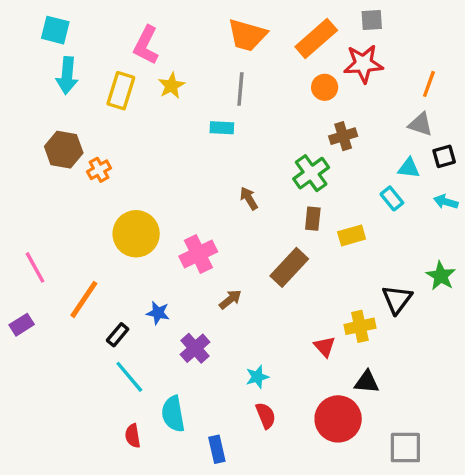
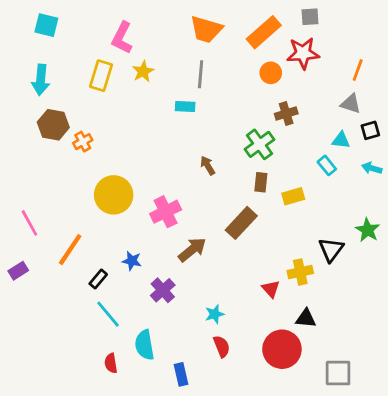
cyan arrow: (67, 76) -> (41, 80), moved
brown arrow: (230, 299) -> (192, 250), size x1.5

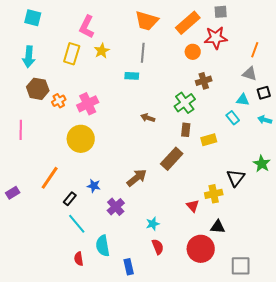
brown arrow: (208, 165) -> (148, 118), turned -40
pink cross: (166, 212) -> (88, 104), moved
pink line: (29, 223) -> (21, 130), moved, turned 30

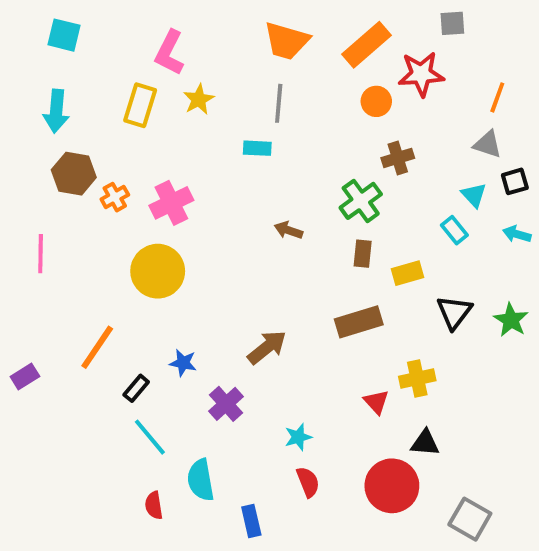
gray square: (221, 12) -> (452, 23), moved
cyan triangle: (243, 100) -> (474, 195), turned 40
brown rectangle: (172, 159) -> (359, 322), moved, turned 30
black triangle: (236, 178) -> (454, 312), moved
gray square: (241, 266) -> (470, 519), turned 30

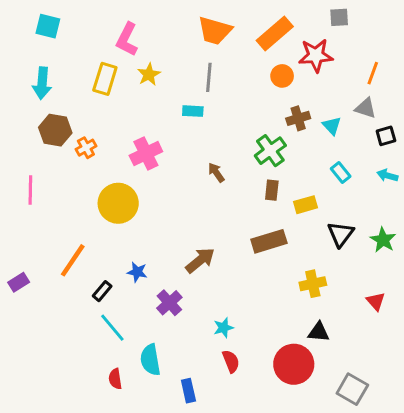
cyan triangle: (474, 195) -> (332, 126), moved
pink cross: (171, 203) -> (146, 153), moved
brown arrow: (288, 230) -> (216, 173), turned 36
red triangle: (376, 402) -> (376, 301), moved

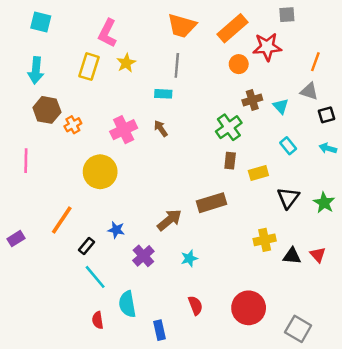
brown arrow: (216, 173) -> (161, 128), moved
brown rectangle: (269, 241) -> (211, 203), moved
cyan star: (224, 328) -> (189, 258), moved
black triangle: (319, 332) -> (292, 256), moved

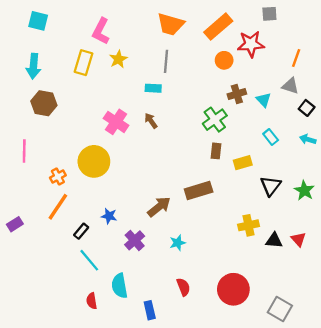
black square: (327, 115) -> (307, 108), turned -35
orange cross: (73, 125) -> (58, 177), moved
pink cross: (124, 130) -> (116, 122), turned -30

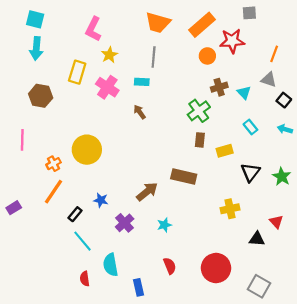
yellow rectangle: (83, 63) -> (77, 72), moved
cyan arrow: (33, 66) -> (36, 48), moved
pink cross: (116, 122) -> (107, 87), moved
brown rectangle: (199, 190) -> (184, 177), turned 30
black triangle: (274, 240) -> (257, 239), moved

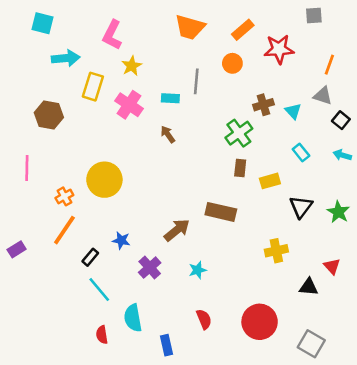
gray square: (249, 13) -> (314, 15), moved
orange rectangle: (202, 25) -> (243, 30), size x0.7
cyan arrow: (36, 48) -> (66, 58), moved, turned -100
orange circle: (207, 56) -> (232, 63), moved
gray line: (154, 57) -> (196, 81), moved

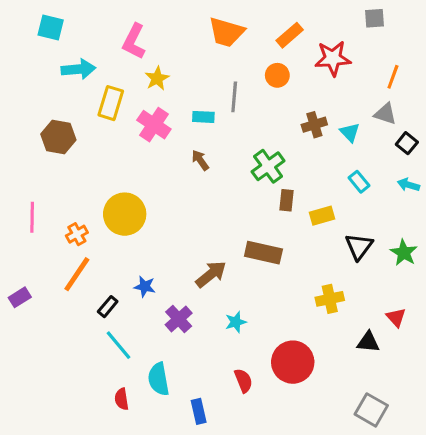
green cross: (239, 133) -> (268, 166), moved
pink line: (27, 168) -> (32, 217), moved
red circle: (260, 322) -> (293, 362), moved

